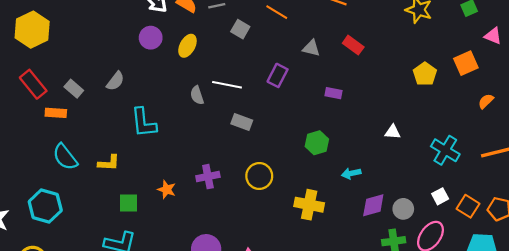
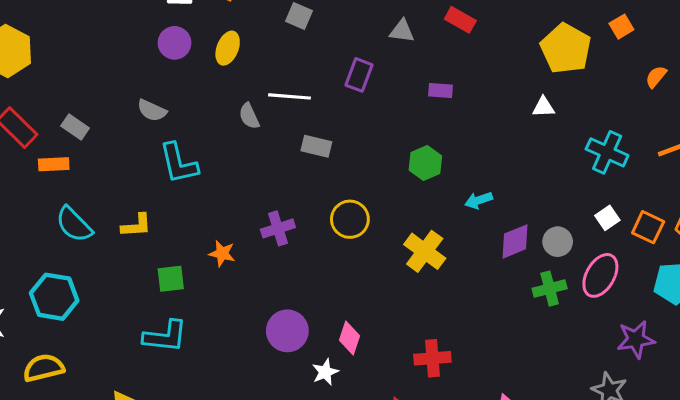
orange square: (466, 63) -> (621, 27), size x0.7
yellow pentagon: (425, 74) -> (566, 49), size x1.5
gray semicircle: (115, 81) -> (152, 110), moved, turned 84
white triangle: (393, 132) -> (543, 107), moved
yellow cross: (309, 205) -> (425, 251), turned 32

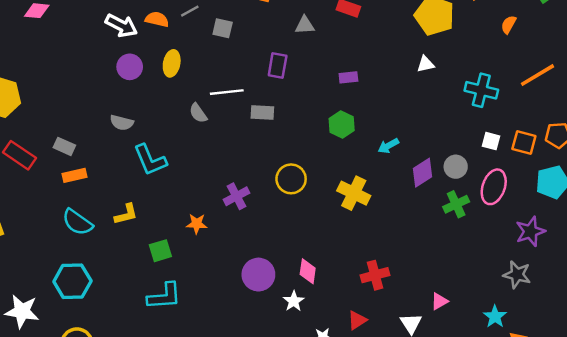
purple rectangle: (441, 91) -> (348, 77), moved
gray rectangle: (316, 146) -> (262, 113), moved
orange rectangle: (54, 164) -> (75, 175), moved
white square: (607, 218) -> (491, 141), turned -30

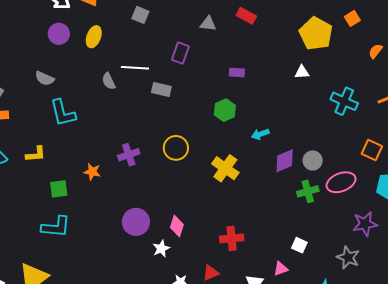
white square: (491, 141) -> (299, 245), moved
pink ellipse: (494, 187) -> (341, 182), turned 40

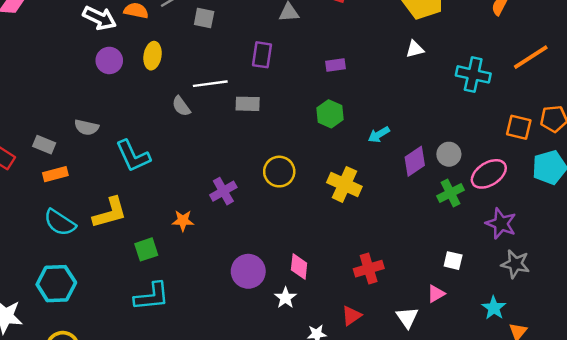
gray semicircle: (45, 78) -> (87, 127), moved
yellow L-shape: (36, 154) -> (110, 213), size x1.4
purple star: (365, 224) -> (501, 224), moved, turned -30

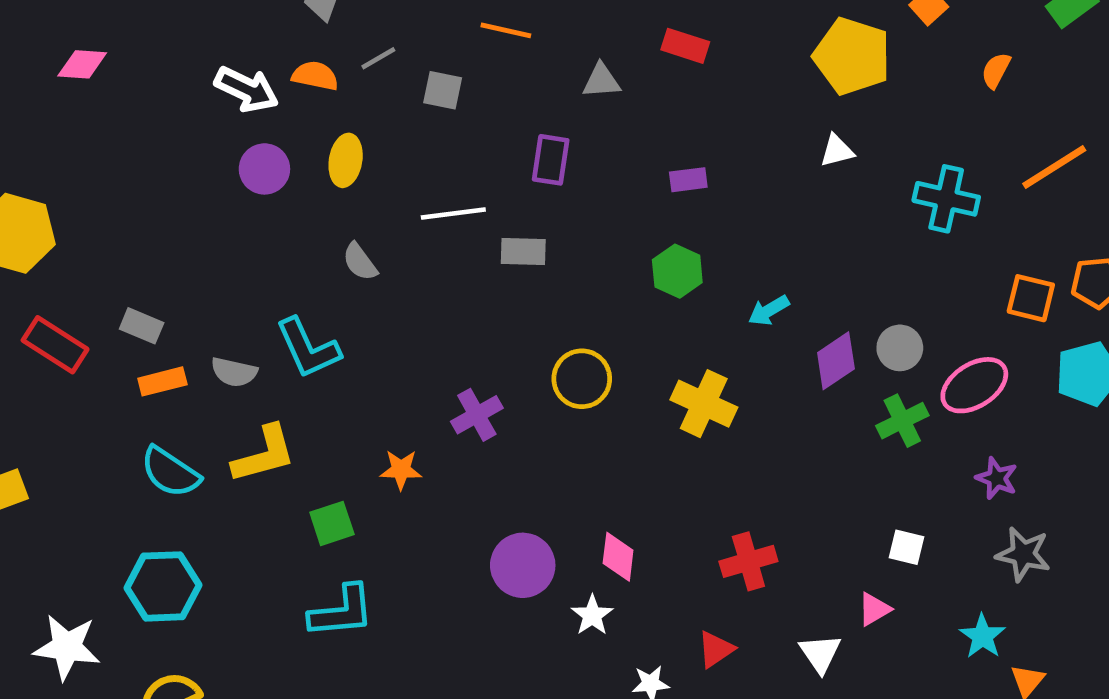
gray semicircle: (181, 106) -> (360, 262), moved
gray semicircle: (87, 127) -> (234, 372), moved
purple star: (501, 224) -> (997, 478), size x0.7

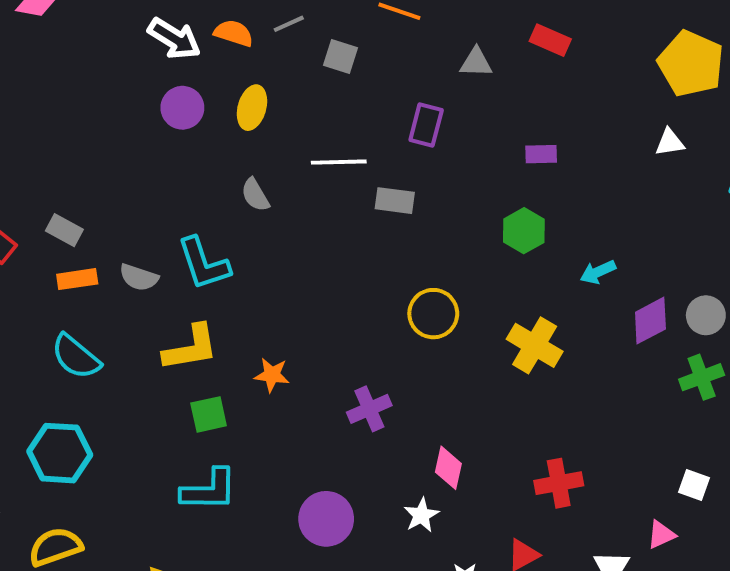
purple cross: (477, 415) -> (369, 409), moved
yellow L-shape: (264, 454) -> (191, 348), moved
purple circle: (523, 565) -> (326, 519), moved

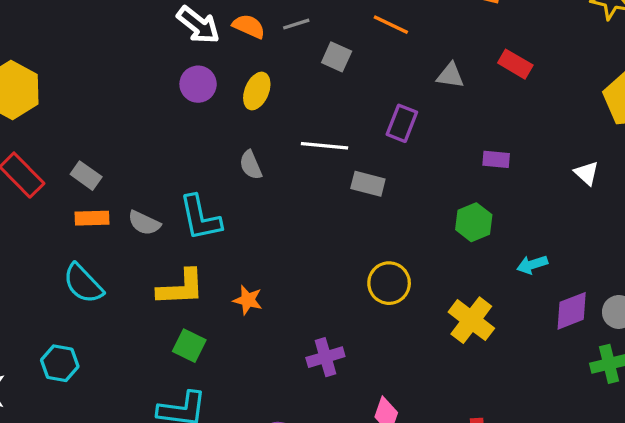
white triangle: (670, 142) -> (587, 173), moved, turned 44
orange star: (272, 375) -> (248, 300), moved
green square: (209, 414) -> (189, 346), turned 32
cyan hexagon: (60, 453) -> (60, 363), size x0.7

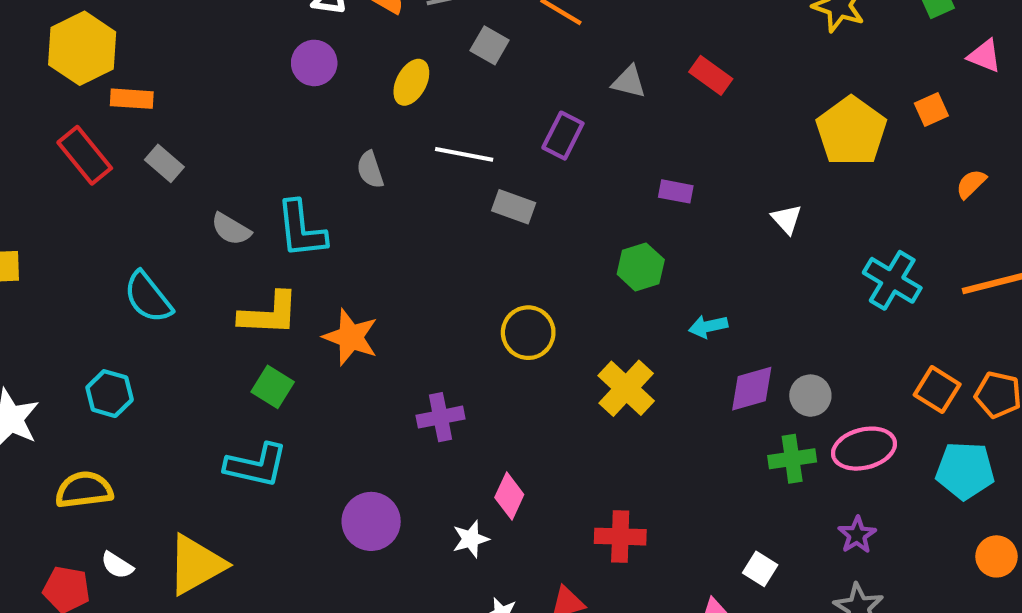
yellow ellipse: (257, 91) -> (411, 82), moved
orange rectangle: (92, 218) -> (132, 99), moved
orange star: (248, 300) -> (351, 337), size x1.5

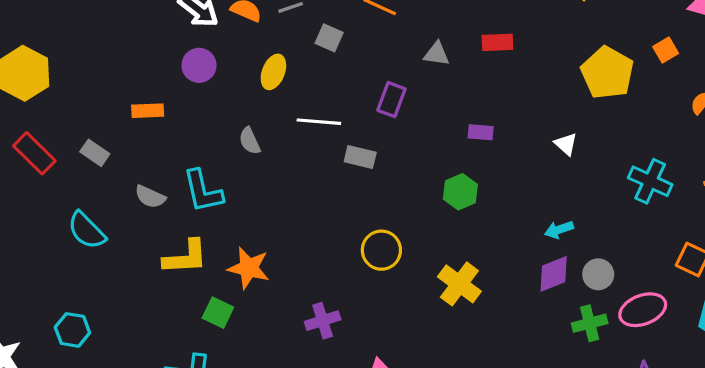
red rectangle: (711, 75) -> (497, 42), turned -32
orange rectangle: (132, 99) -> (148, 111), moved
cyan semicircle: (148, 297) -> (87, 230), moved
cyan arrow: (708, 326) -> (559, 230), moved
green square: (273, 387) -> (218, 313), moved

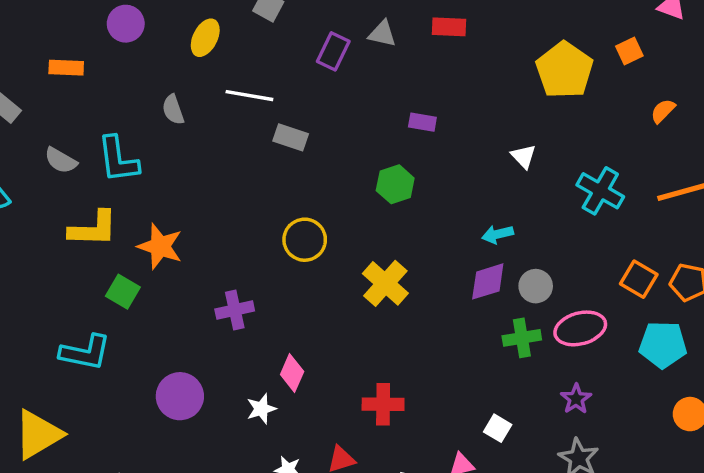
purple rectangle: (391, 100) -> (333, 51), moved
white triangle: (566, 144) -> (524, 156), moved

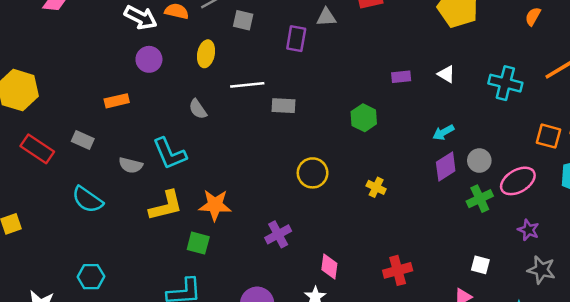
purple rectangle: (422, 122) -> (401, 77), moved
yellow cross: (385, 283) -> (376, 187), size x0.6

